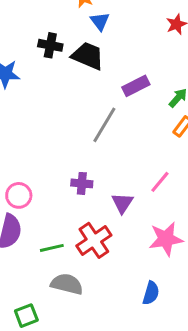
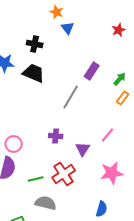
black trapezoid: (88, 56) -> (34, 73), moved
purple rectangle: (136, 86) -> (92, 71), turned -30

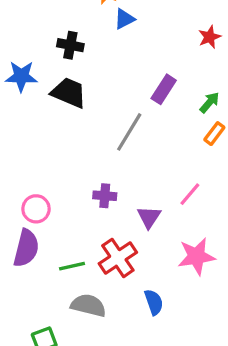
blue triangle: (68, 28) -> (124, 19), turned 40
red star: (119, 30) -> (210, 37), moved
blue semicircle: (102, 209) -> (154, 302), moved, turned -35

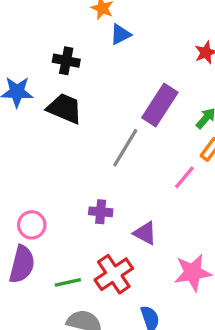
purple rectangle: (164, 89) -> (160, 105), size x1.4
pink line: (190, 194) -> (184, 177), moved
purple triangle: (149, 217) -> (145, 233), turned -35

